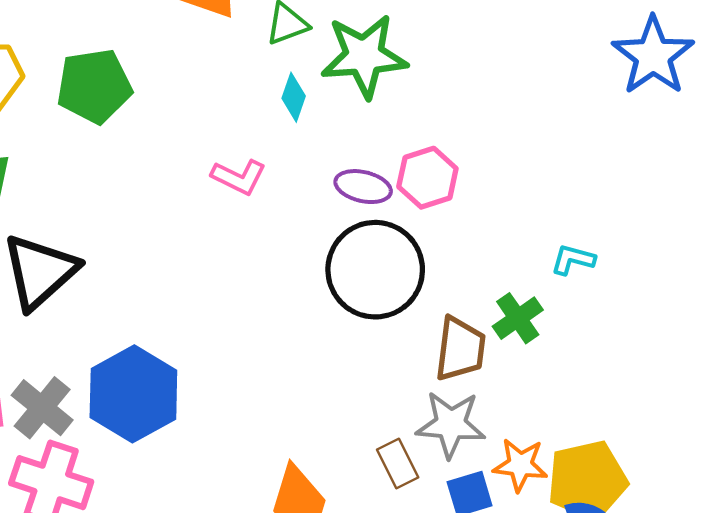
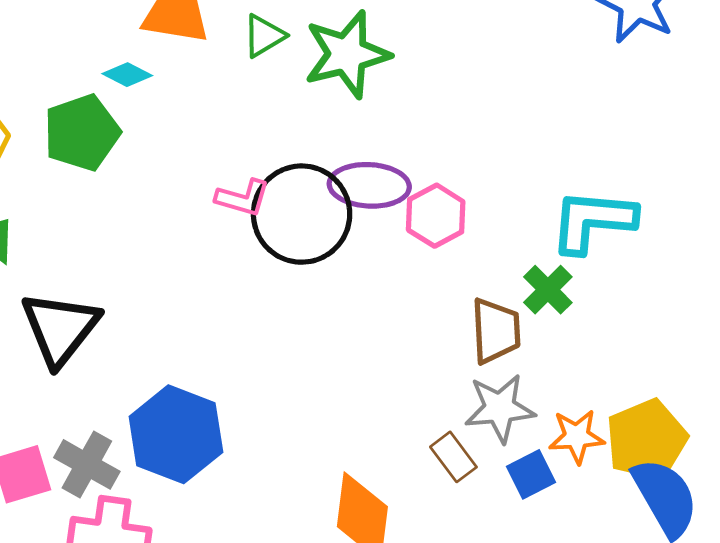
cyan diamond: (294, 97) -> (127, 75), moved, turned -72
pink hexagon: (427, 178) -> (436, 216), moved
purple ellipse: (363, 187) -> (369, 185), size x1.4
cyan L-shape: (573, 259) -> (593, 221), size x2.0
black circle: (375, 270) -> (302, 214), moved

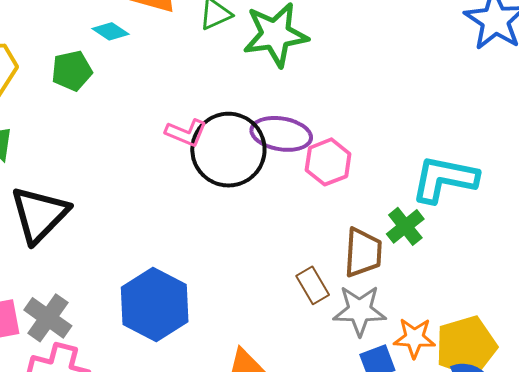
green pentagon: (82, 133) -> (72, 71), size x0.7
blue hexagon: (176, 434) -> (155, 305), moved
brown rectangle: (453, 457) -> (313, 285), moved

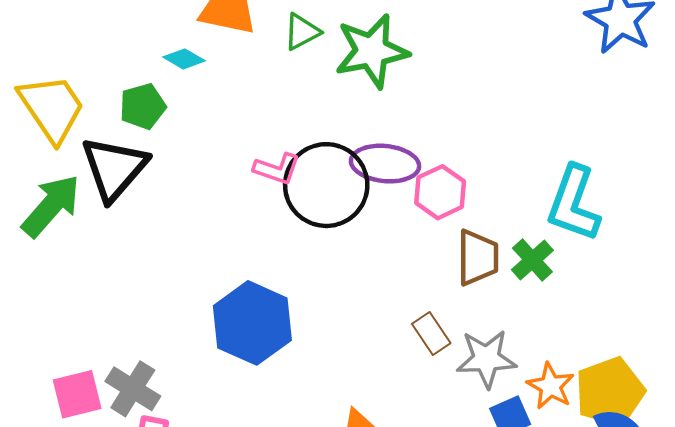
cyan L-shape: (444, 179) -> (574, 204), turned -78
black triangle: (39, 214) -> (114, 168), moved
brown trapezoid: (363, 253) -> (478, 258), moved
blue hexagon: (155, 305) -> (252, 323), moved
orange star: (414, 338) -> (551, 386), turned 30

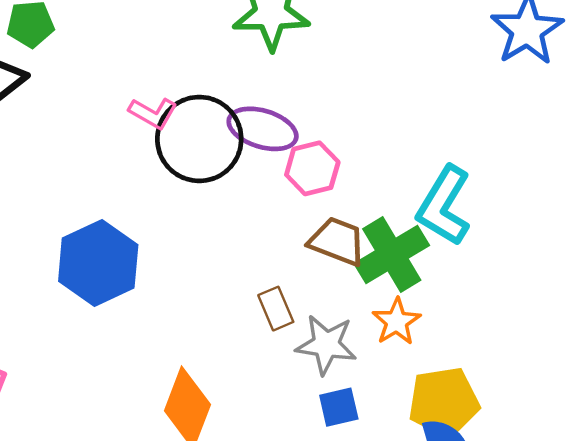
brown trapezoid: (478, 258) -> (337, 241), turned -80
green cross: (532, 260) -> (392, 255), size x1.6
orange star: (551, 386) -> (396, 322), moved

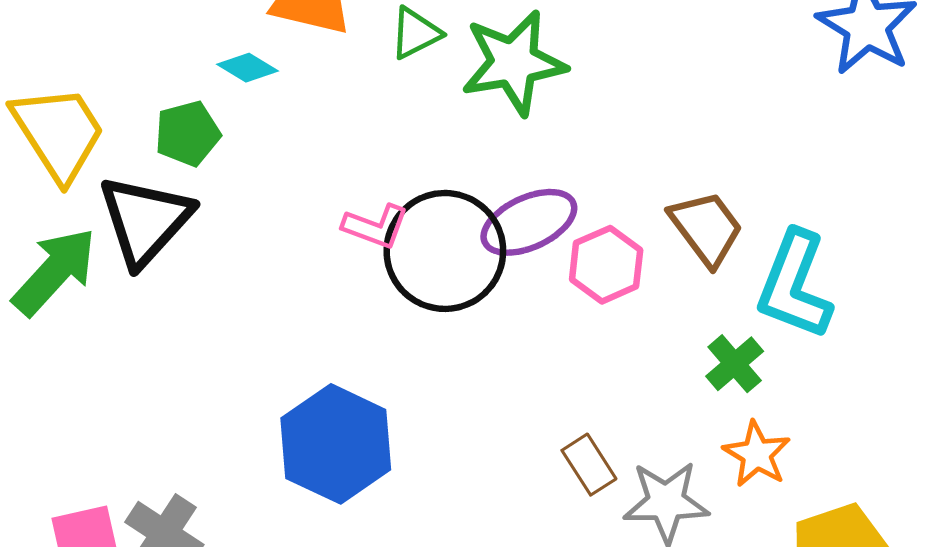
purple ellipse: (263, 129) -> (529, 222), turned -32
brown trapezoid: (337, 241) -> (706, 228), moved, turned 42
green cross: (392, 255) -> (735, 364), size x0.6

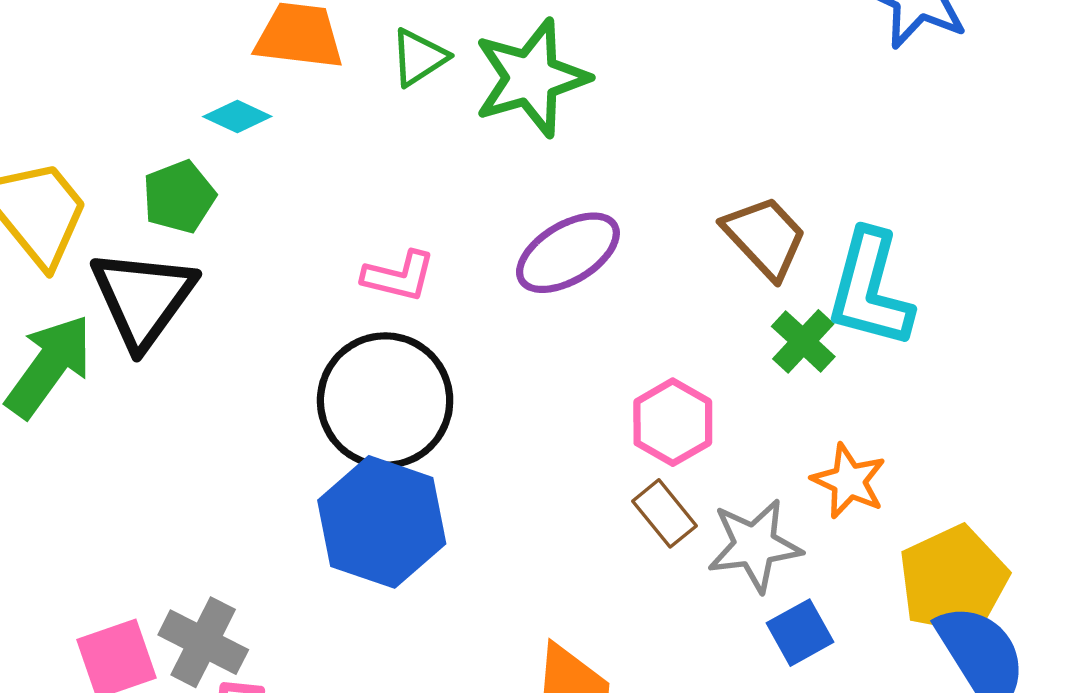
black circle: (445, 251) -> (385, 401), moved
pink hexagon: (606, 265) -> (673, 422), moved
green cross: (735, 364) -> (803, 341), moved

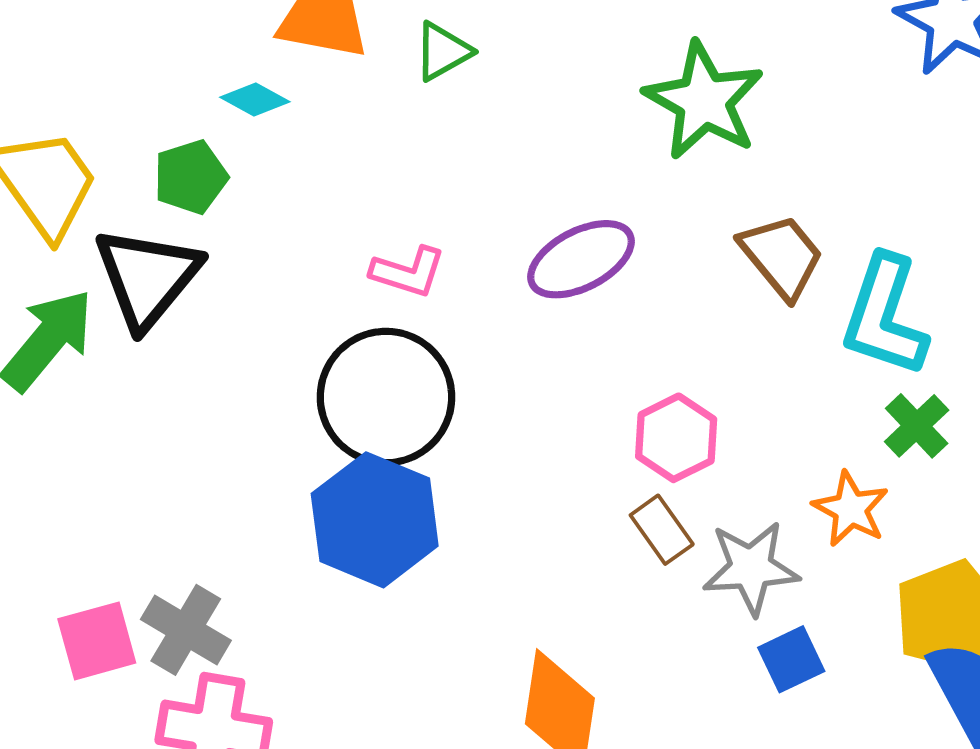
green star: (531, 78) -> (704, 101), moved, turned -30
green cross: (803, 341) -> (917, 426), moved

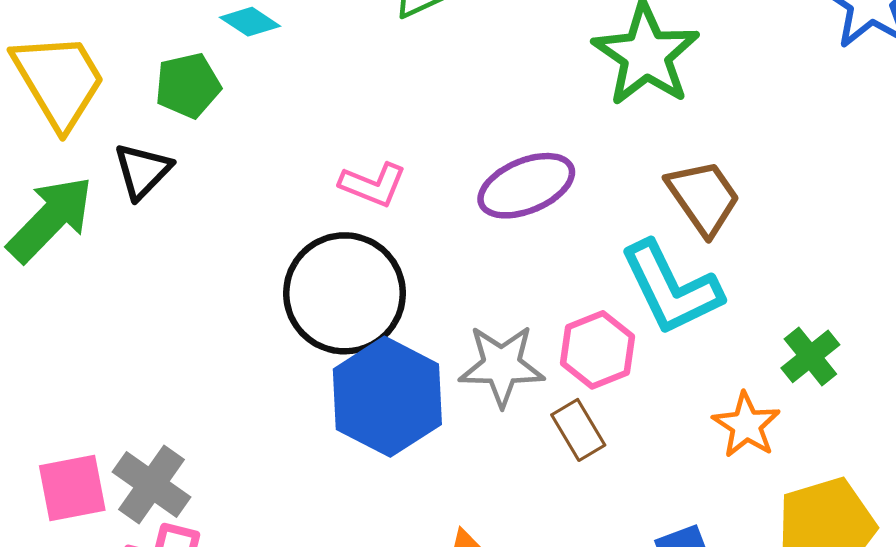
black triangle: (147, 277) -> (143, 171), size x0.6
cyan L-shape: (885, 316) -> (671, 288), moved, turned -49
blue hexagon: (375, 520) -> (387, 397), moved
gray star: (751, 568) -> (502, 366), moved

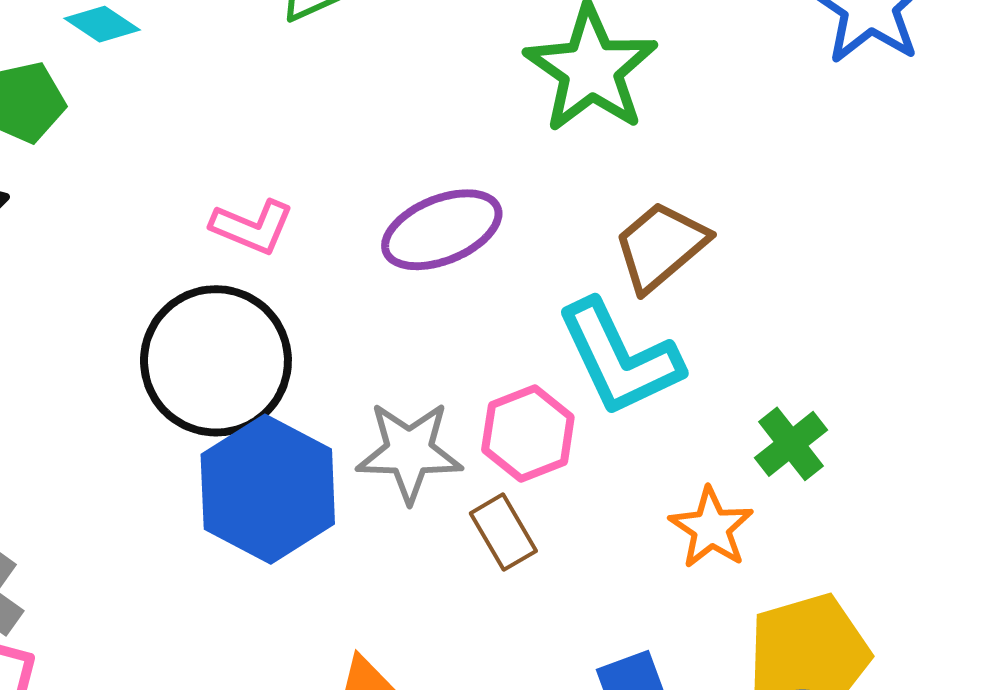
brown trapezoid: (703, 197) -> (661, 246), turned -96

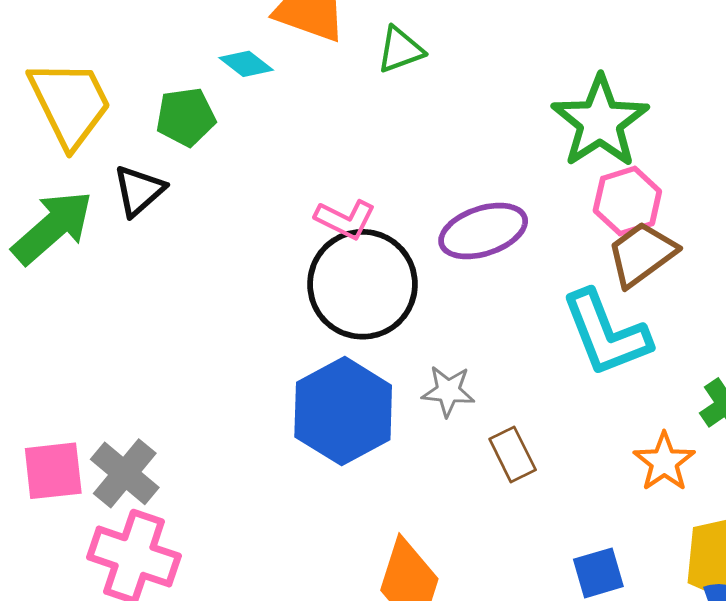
black circle: (216, 361) -> (362, 284), moved
pink hexagon: (528, 433) -> (627, 201), moved
gray star: (409, 452) -> (448, 391), size x0.7

